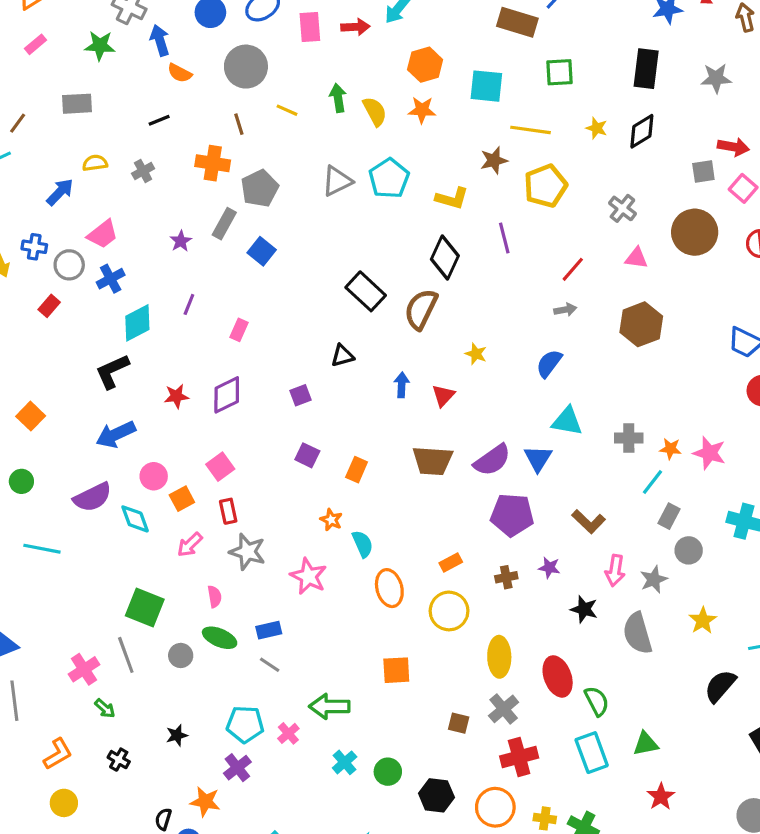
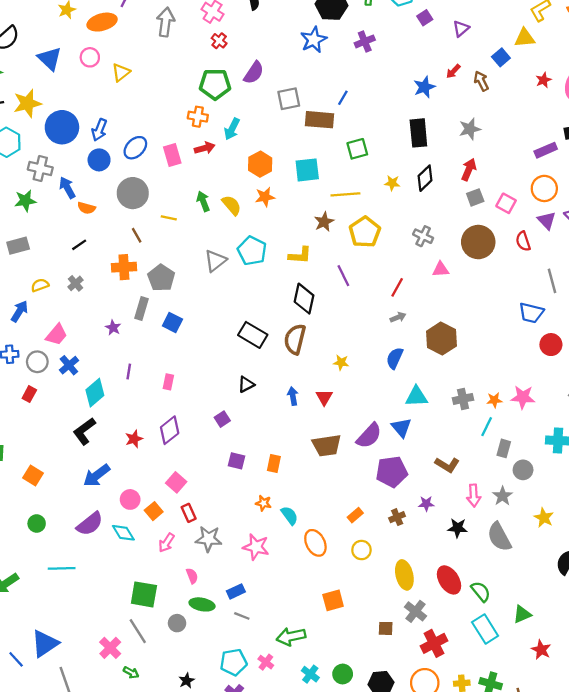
red arrow: (733, 147) -> (469, 169), moved, turned -65
brown hexagon: (641, 324) -> (441, 339), moved
yellow circle: (449, 611) -> (361, 550), size x0.7

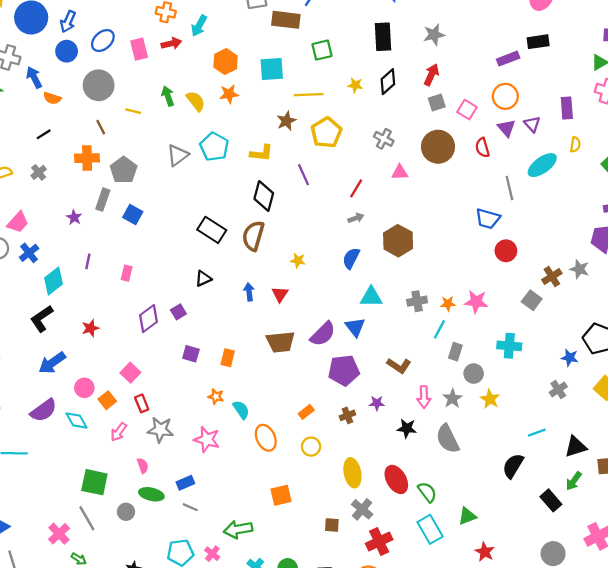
purple diamond: (170, 430) -> (149, 319), moved
yellow star: (544, 518) -> (490, 399), moved

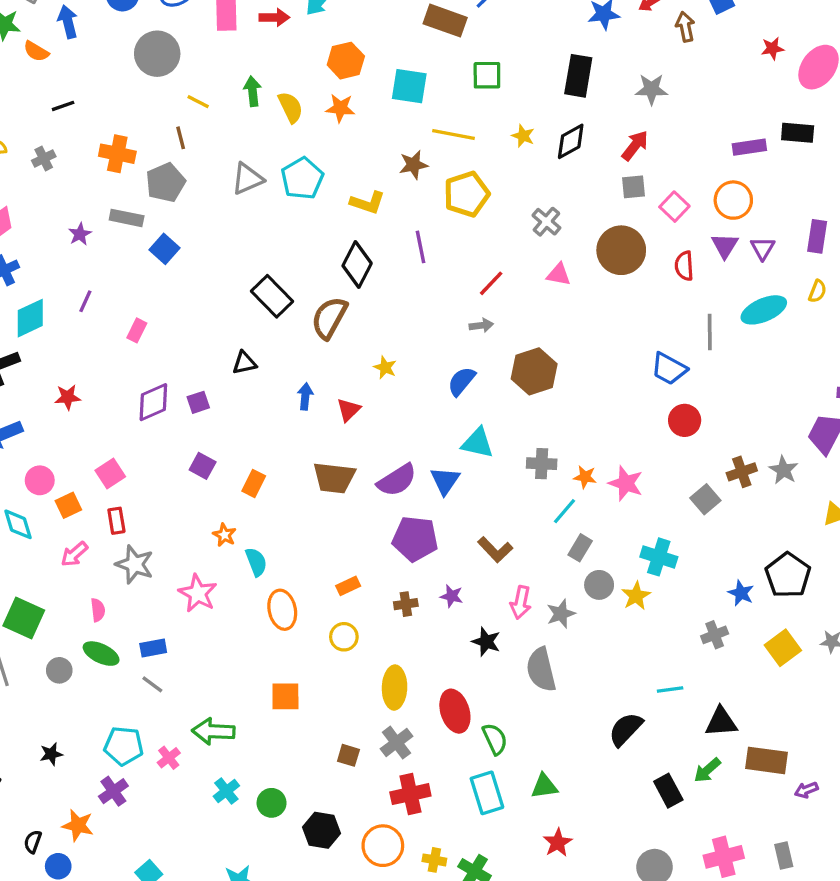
orange semicircle: (52, 98) -> (36, 51), moved
brown line: (101, 127) -> (181, 138), moved
gray rectangle: (103, 200) -> (127, 218), turned 70
yellow star: (490, 399) -> (636, 596), moved

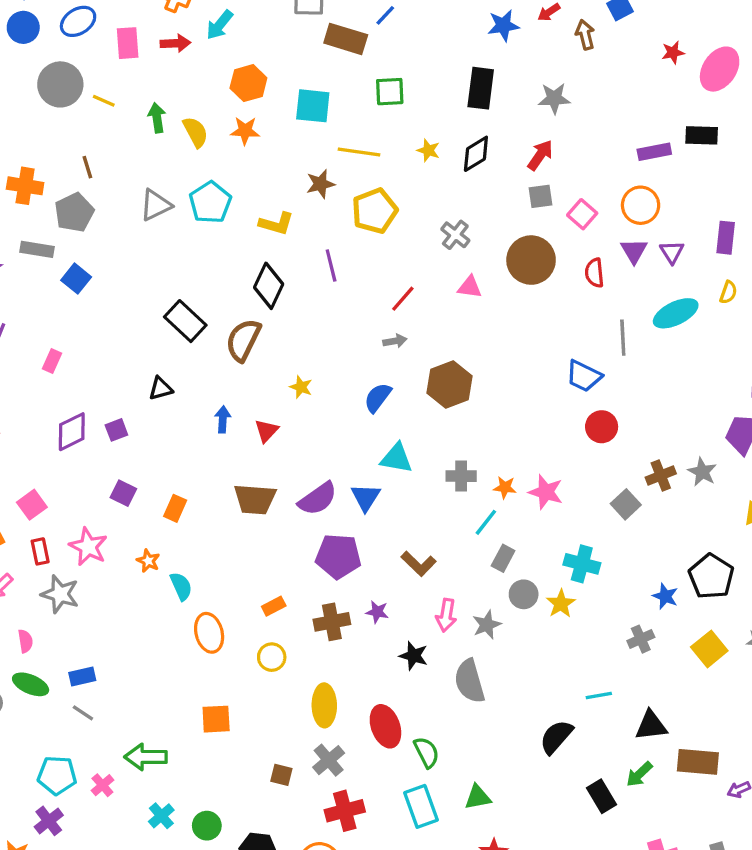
yellow line: (198, 102) -> (104, 101), moved
pink star: (198, 593) -> (88, 547), moved
brown cross: (406, 604) -> (332, 622), size x1.5

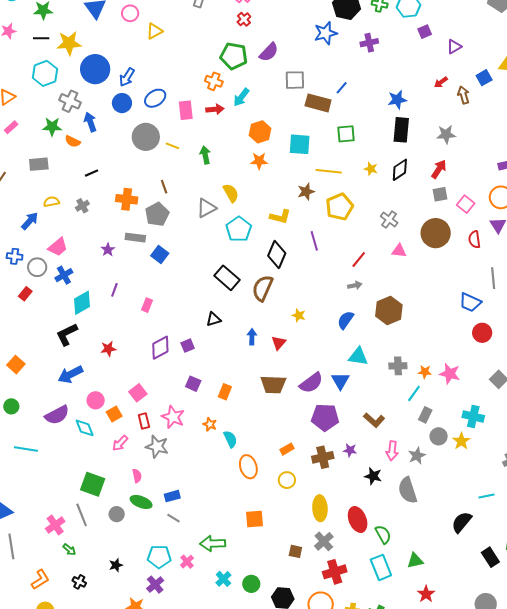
blue star: (503, 25) -> (397, 100), moved
yellow semicircle: (195, 132) -> (231, 193), moved
cyan pentagon: (210, 202) -> (239, 229), moved

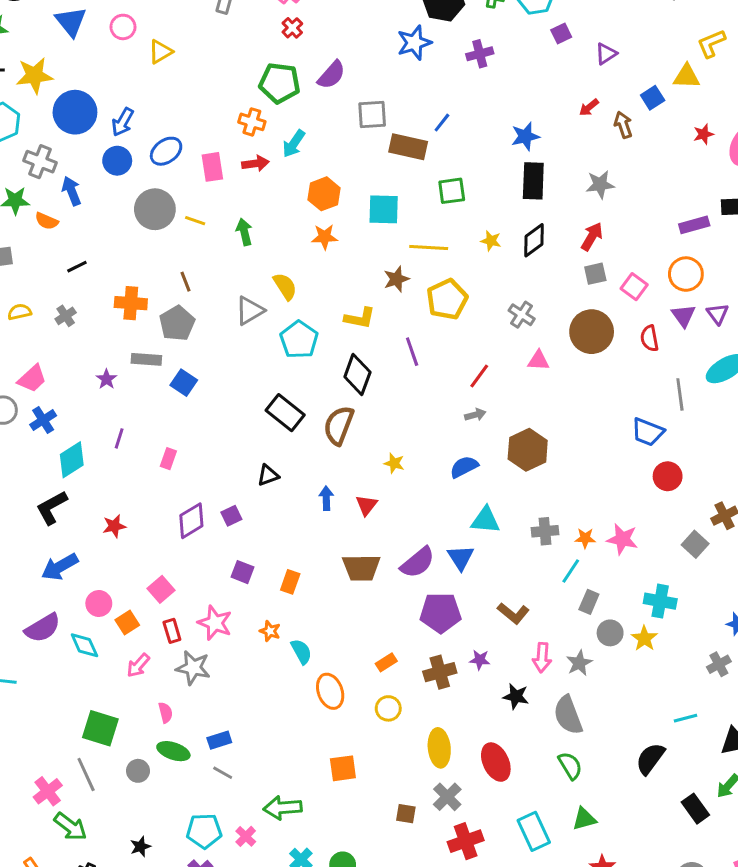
blue semicircle: (346, 320) -> (464, 467), turned 30
green semicircle: (383, 534) -> (570, 766), moved
green arrow: (69, 550) -> (70, 827), size x1.6

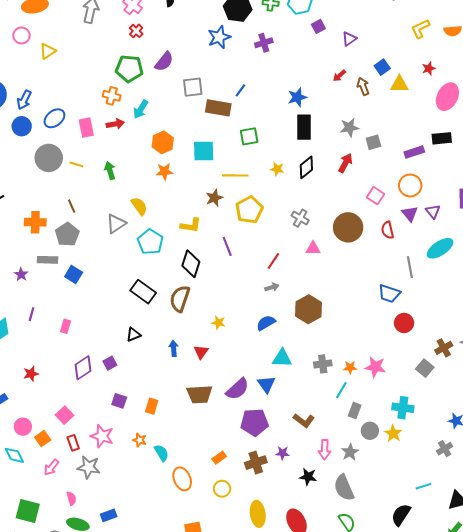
yellow triangle: (686, 76) -> (399, 84), moved
red star: (704, 134) -> (429, 68), moved
gray square: (595, 274) -> (373, 142), moved

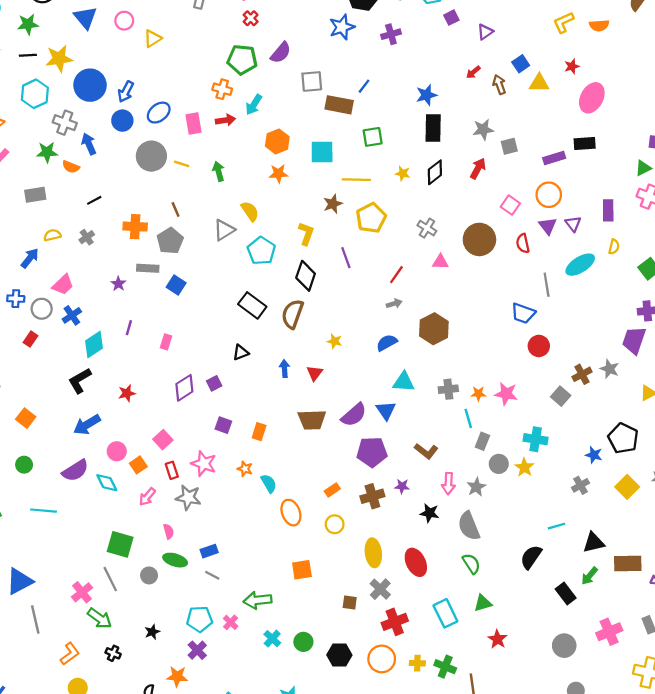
yellow L-shape: (191, 225) -> (306, 234), turned -80
cyan line: (341, 390) -> (468, 418), turned -48

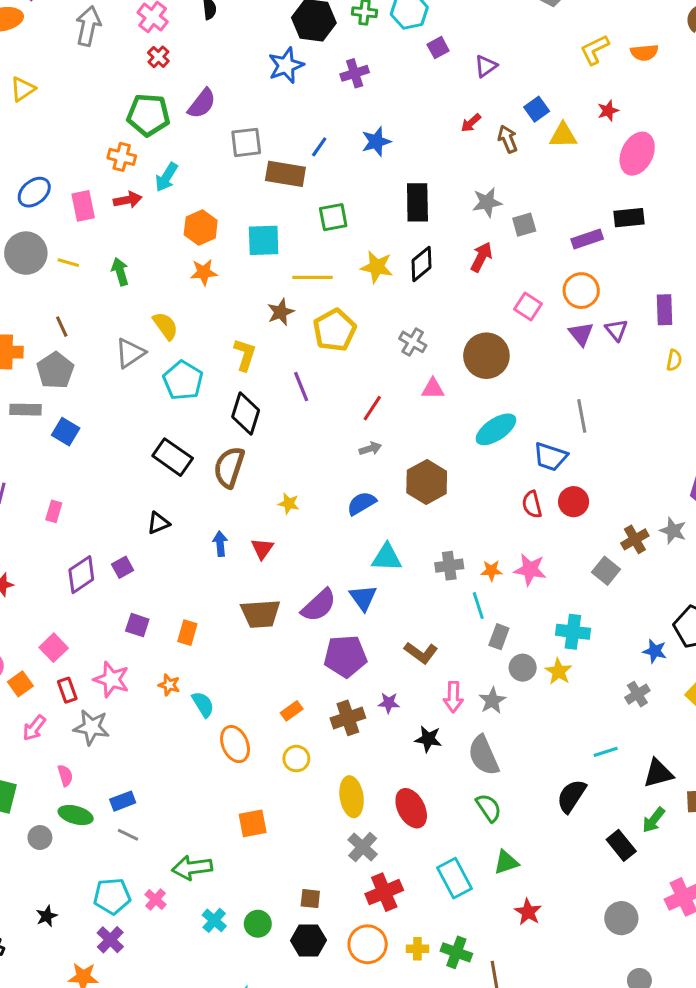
blue star: (426, 95) -> (376, 142), moved
yellow star: (403, 173) -> (377, 267), size x1.5
red semicircle: (523, 243) -> (532, 504), moved
cyan ellipse: (580, 265) -> (496, 429), moved
brown square: (350, 602) -> (310, 899), moved

